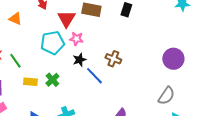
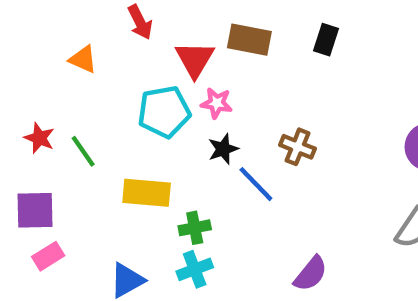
green cross: (52, 80) -> (195, 228), moved, turned 32
yellow rectangle: (30, 82) -> (147, 193), moved, size x1.5

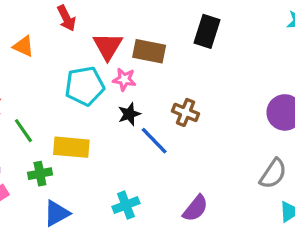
brown rectangle: (249, 40) -> (149, 51), moved
black rectangle: (326, 40) -> (207, 31), size x1.4
green line: (83, 151) -> (23, 131), moved
green cross: (195, 228) -> (40, 174), moved
cyan cross: (195, 269) -> (126, 205), moved

